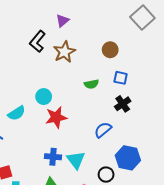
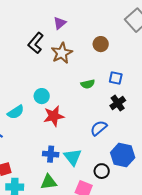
brown circle: (110, 50) -> (101, 44), moved

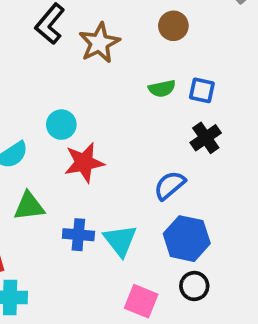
green semicircle: (88, 84) -> (162, 88), moved
blue hexagon: (123, 155) -> (187, 239), moved
black circle: (102, 171) -> (194, 286), moved
green triangle: (49, 182) -> (29, 206), moved

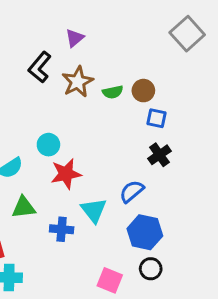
brown circle: (173, 26) -> (143, 91), moved
green semicircle: (162, 88) -> (113, 92), moved
cyan triangle: (120, 240) -> (94, 210), moved

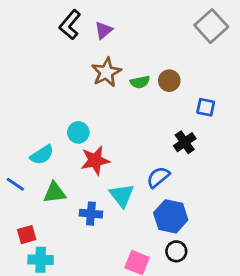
black L-shape: (40, 67) -> (70, 25), moved
blue square: (157, 118) -> (206, 107), moved

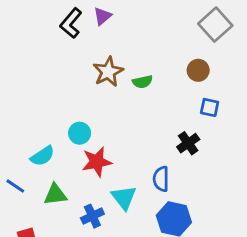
purple triangle: (104, 30) -> (102, 16), moved
brown circle: (169, 81) -> (198, 70), moved
blue semicircle: (158, 177) -> (161, 179), turned -50
blue cross: (91, 214) -> (92, 216), turned -30

